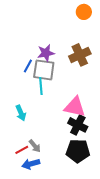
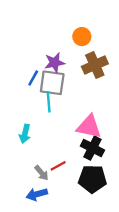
orange circle: (84, 12) -> (82, 37), moved
cyan arrow: (21, 113) -> (25, 134), turned 35
red line: (22, 150) -> (58, 166), moved

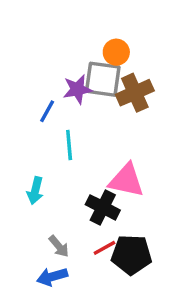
gray square: (52, 83) -> (103, 79), moved
black cross: (92, 148) -> (103, 207), moved
red line: (58, 166) -> (104, 248), moved

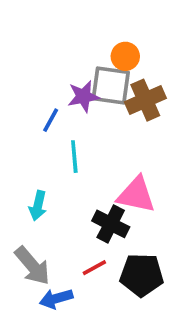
gray arrow: (59, 246) -> (32, 266), moved, size x1.6
red line: (104, 248) -> (94, 268), moved

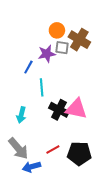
orange circle: (125, 56) -> (57, 30), moved
gray square: (111, 85) -> (62, 48), size x0.6
brown cross: (145, 100) -> (79, 40), moved, turned -35
black cross: (111, 224) -> (59, 110), moved

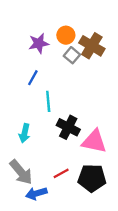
gray square: (62, 48) -> (72, 55), turned 32
purple star: (47, 54) -> (39, 43), moved
pink triangle: (76, 109) -> (94, 141), moved

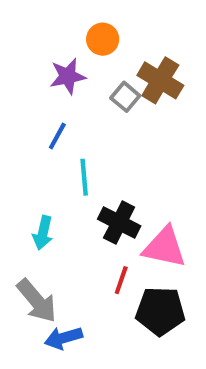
orange circle: (66, 35) -> (103, 39), moved
red line: (61, 173) -> (121, 280), moved, turned -42

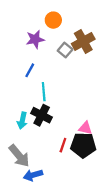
brown cross: (160, 80) -> (83, 41), turned 30
black cross: (119, 222) -> (42, 115), moved
pink triangle: (164, 247) -> (85, 128), size x0.6
black pentagon: (160, 311) -> (83, 145), moved

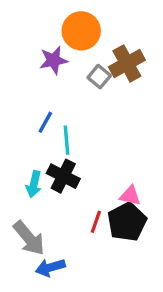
orange circle: (53, 20) -> (81, 31), size x1.5
blue line: (30, 70) -> (45, 122), moved
black pentagon: (83, 145) -> (127, 222), turned -30

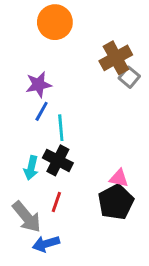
orange circle: (81, 31) -> (55, 22), moved
purple star: (53, 60) -> (39, 85), moved
gray square: (99, 77) -> (129, 77), moved
red line: (96, 222) -> (56, 202), moved

